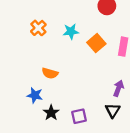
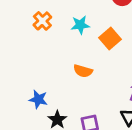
orange semicircle: (50, 73) -> (83, 71), moved

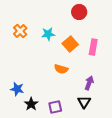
orange semicircle: (83, 71) -> (61, 69), moved

